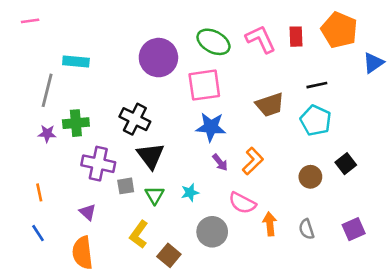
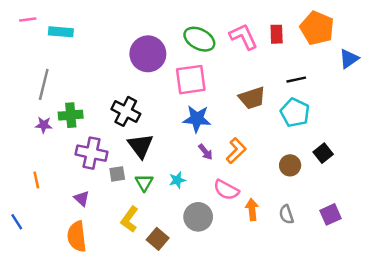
cyan rectangle: (76, 61) -> (61, 32), moved
blue line: (38, 233) -> (17, 222), moved

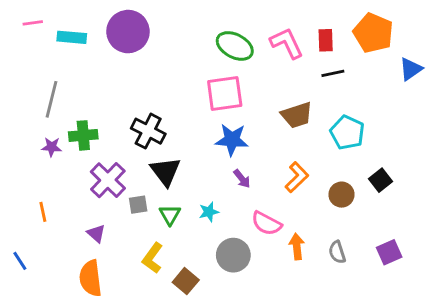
purple circle: (148, 54) -> (128, 32), moved
black line: (296, 80) -> (333, 73), moved
orange L-shape: (236, 151) -> (297, 177), moved
purple cross: (91, 153) -> (108, 180), turned 32

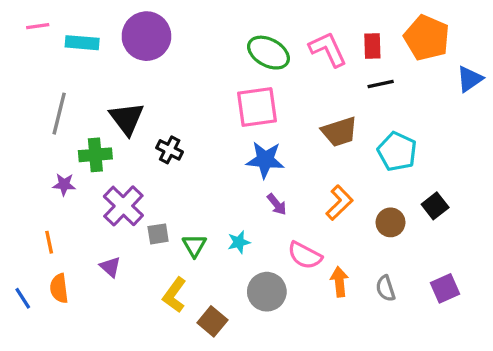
black cross: (148, 131) -> (170, 150), size x0.7
purple star: (52, 147) -> (64, 184), moved
black triangle: (165, 171) -> (127, 119), moved
orange semicircle: (90, 278) -> (59, 288), moved, size x0.7

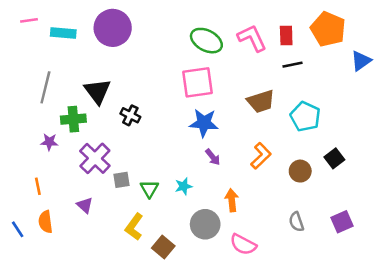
pink semicircle: (305, 255) -> (243, 245), moved
orange arrow: (339, 282) -> (232, 200), moved

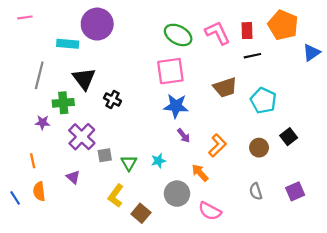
cyan rectangle: (63, 33) -> (68, 44), moved
orange L-shape: (261, 156) -> (217, 145), moved
orange arrow: (232, 200) -> (200, 173), turned -36

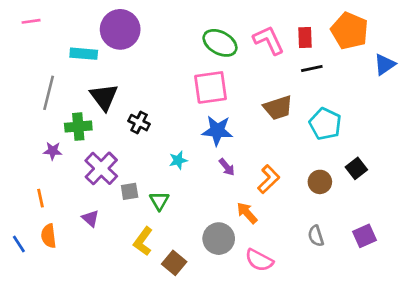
cyan star: (158, 161) -> (178, 160), moved

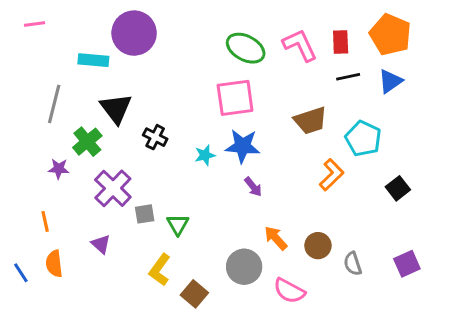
blue triangle: (385, 64) -> (390, 81), moved
green cross: (78, 127) -> (87, 142), turned -35
cyan star: (178, 160) -> (205, 155), moved
orange L-shape: (269, 179) -> (332, 175), moved
brown circle: (320, 182) -> (318, 246), moved

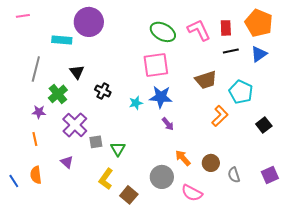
black triangle: (116, 108) -> (77, 72), size x0.7
orange line: (45, 221) -> (35, 139), moved

